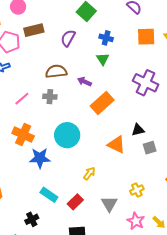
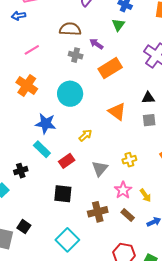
gray cross: (50, 97) -> (76, 55), moved
black triangle: (138, 130) -> (148, 98), moved
blue star: (40, 158) -> (46, 124), moved

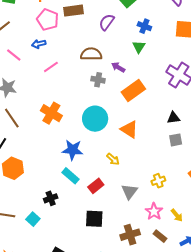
pink line: (32, 50) -> (51, 67), moved
orange triangle: (117, 112) -> (129, 129), moved
yellow arrow: (85, 135) -> (113, 159), turned 88

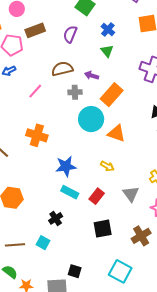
blue cross: (144, 26) -> (108, 30), turned 32
pink line: (51, 67) -> (35, 91), moved
cyan circle: (95, 119) -> (91, 119), moved

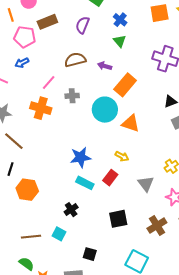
gray cross: (75, 92) -> (72, 96), moved
orange cross: (37, 135) -> (41, 108), moved
red rectangle: (97, 196) -> (110, 178), moved
black square: (75, 271) -> (90, 254), moved

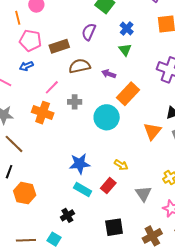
brown rectangle: (47, 22) -> (59, 46), moved
orange triangle: (131, 123) -> (152, 131), moved, turned 48

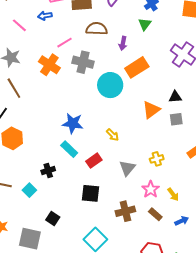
purple arrow: (109, 74) -> (123, 43), turned -112
gray cross: (75, 102) -> (83, 62), size x1.5
red rectangle: (108, 186) -> (94, 161), moved

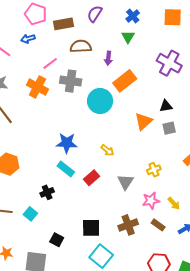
pink star: (151, 189) -> (151, 201), turned 30
black square: (91, 193) -> (91, 228), moved

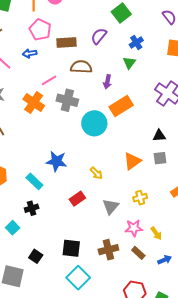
orange triangle: (143, 121) -> (132, 161), moved
cyan rectangle: (66, 169) -> (34, 181), moved

